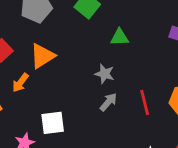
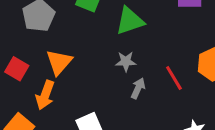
green triangle: (119, 37) -> (130, 21), size x1.5
orange arrow: (20, 83) -> (45, 95), size x1.4

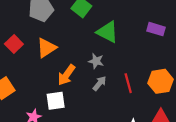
green triangle: (130, 21) -> (107, 32), turned 30
orange arrow: (45, 95) -> (66, 75), moved

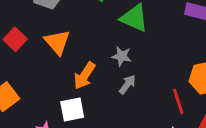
orange triangle: (47, 48) -> (57, 42), turned -35
red line: (128, 83) -> (178, 101), moved

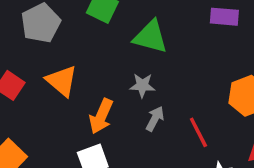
red line: (178, 101) -> (198, 132), moved

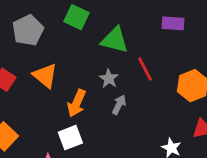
gray star: (142, 85) -> (109, 79), turned 30
red line: (198, 132) -> (145, 69), moved

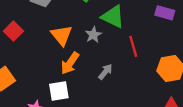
orange triangle: (45, 76) -> (62, 35), moved
gray star: (109, 79) -> (93, 35), moved

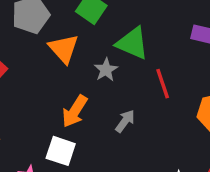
orange triangle: (62, 35) -> (64, 49), moved
white square: (59, 91) -> (61, 151), turned 30

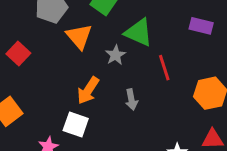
gray arrow: (125, 121) -> (131, 100), turned 132

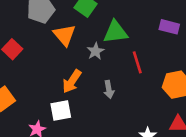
green triangle: (139, 32) -> (115, 32), turned -32
white square: (76, 125) -> (61, 111), turned -30

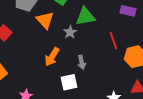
red line: (137, 62) -> (114, 41), moved
white square: (61, 111) -> (69, 82), moved

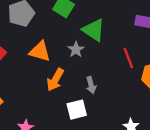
green triangle: (85, 16) -> (94, 30), turned 45
orange triangle: (45, 20) -> (40, 51), moved, turned -30

